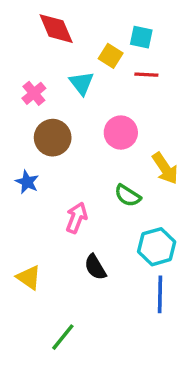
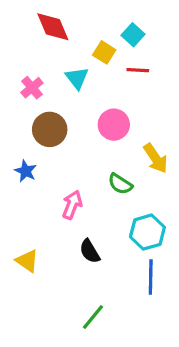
cyan square: (141, 37) -> (133, 35), turned 30
green line: (63, 337) -> (93, 317), moved

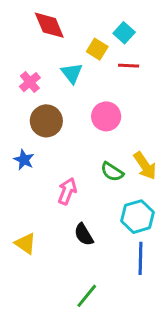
yellow arrow: (155, 158) -> (145, 166), moved

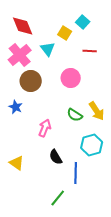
red diamond: (49, 25) -> (23, 26), moved
red line: (129, 66) -> (90, 51), moved
pink cross: (30, 82) -> (20, 55), size x1.6
blue line: (141, 258) -> (76, 173), moved

